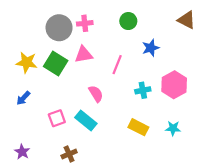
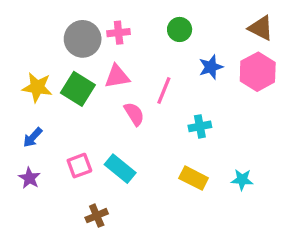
pink hexagon: (174, 85) -> (258, 72), moved
pink semicircle: (96, 94) -> (134, 114), moved
purple star: (22, 152) -> (29, 178), moved

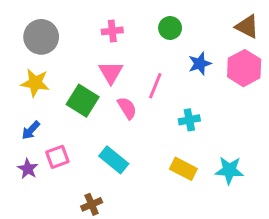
gray circle: (83, 39) -> (41, 37), moved
pink triangle: (117, 76) -> (111, 72), turned -50
green square: (78, 89) -> (83, 101), moved
pink square: (79, 166) -> (57, 157), moved
cyan star: (242, 180) -> (229, 170), size x1.4

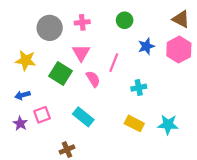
gray circle: (41, 37) -> (50, 28), moved
blue arrow: (31, 130) -> (22, 95), turned 32

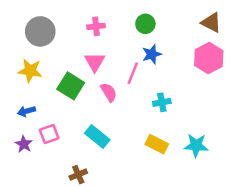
gray circle: (50, 28) -> (40, 31), moved
blue star: (146, 46) -> (152, 54), moved

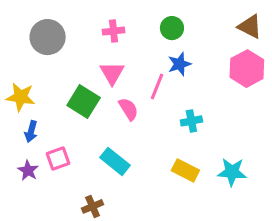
yellow star: (30, 71) -> (21, 97), moved
blue arrow: (26, 111) -> (31, 131), turned -60

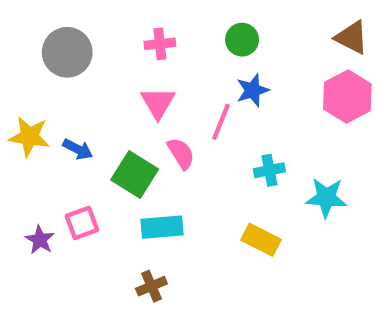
green square: (84, 102) -> (135, 174), moved
blue arrow: (31, 131) -> (78, 149), moved, turned -78
cyan rectangle: (115, 161) -> (162, 227), turned -44
cyan star: (232, 172) -> (326, 198), moved
brown cross: (93, 206) -> (151, 286), moved

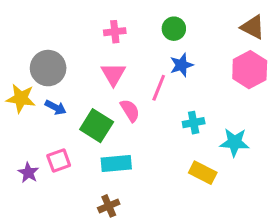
gray circle: (67, 52) -> (48, 68), moved
yellow rectangle: (261, 240) -> (203, 173), moved

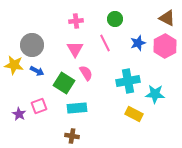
blue star: (181, 65) -> (138, 43), moved
pink line: (159, 88) -> (105, 43), moved, turned -48
cyan cross: (194, 123) -> (128, 81), size x1.6
brown cross: (109, 206) -> (72, 136), turned 32

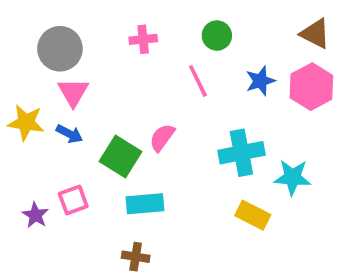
gray circle: (32, 45) -> (60, 49), moved
pink triangle: (75, 49) -> (73, 92), moved
pink semicircle: (86, 73) -> (162, 138), turned -112

